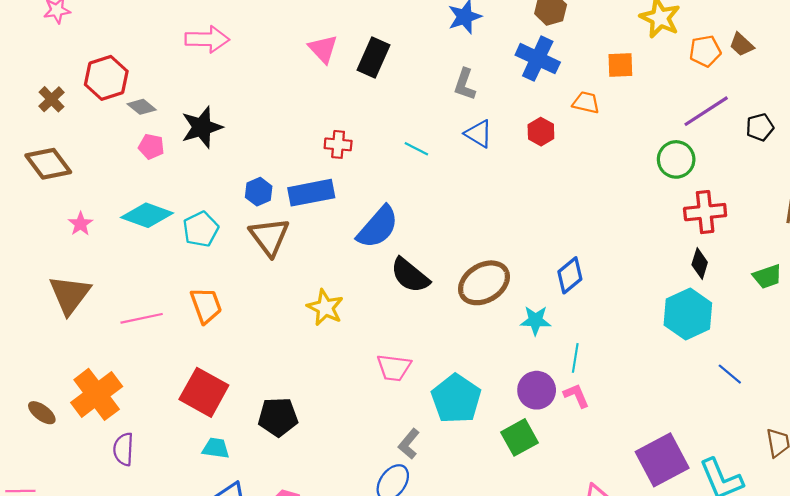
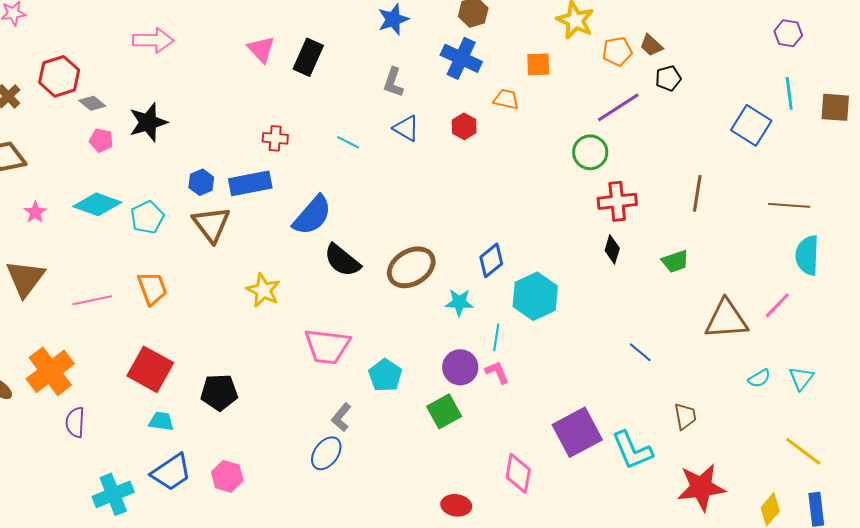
black pentagon: (760, 127) -> (668, 78), moved
cyan hexagon: (688, 314) -> (535, 296), moved
pink trapezoid: (394, 368) -> (327, 346), size x1.4
cyan pentagon: (456, 399) -> (385, 375), size x0.7

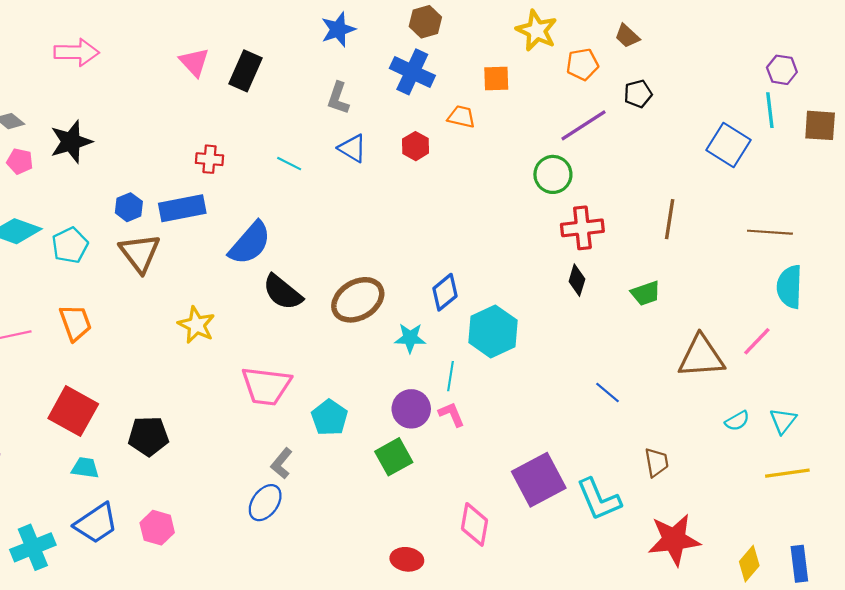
purple hexagon: (788, 33) -> (782, 70), moved
brown trapezoid: (651, 45) -> (627, 36), moved
yellow line: (803, 451) -> (787, 473), moved, turned -45

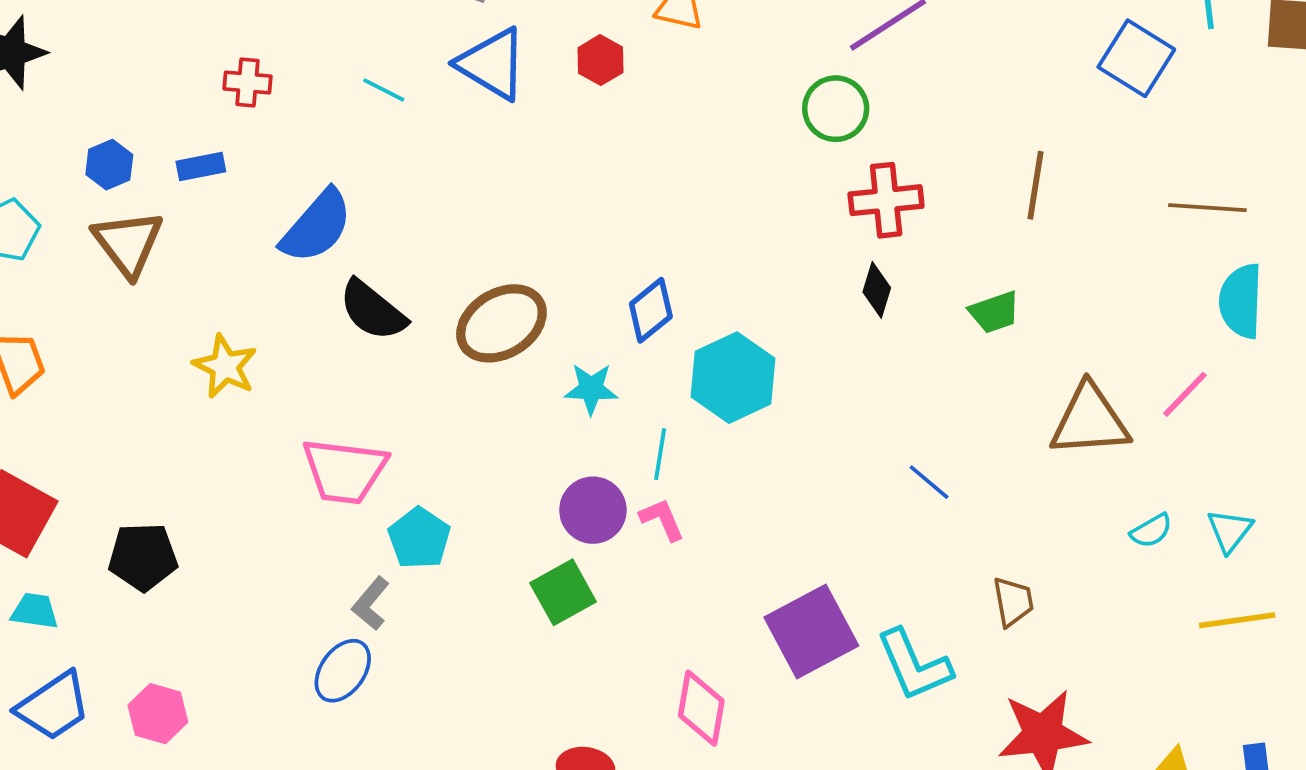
blue triangle: (352, 148) -> (492, 64), size x1.5
blue rectangle: (182, 208) -> (201, 167), size x0.6
cyan pentagon: (329, 418) -> (419, 538), moved

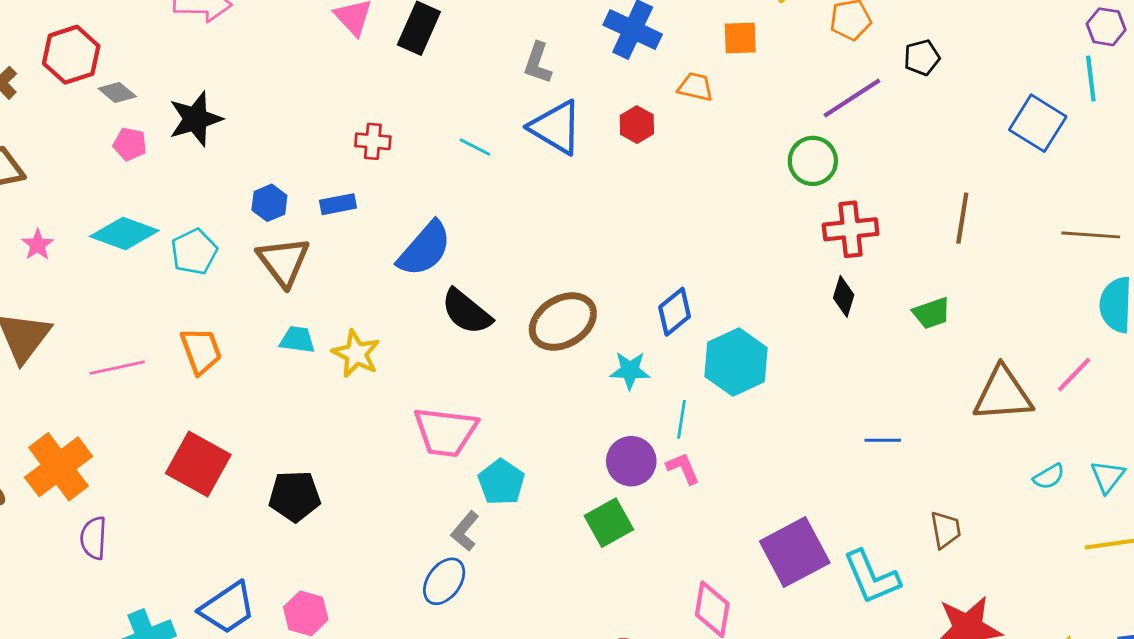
blue line: (929, 482) -> (883, 440), turned -40
cyan trapezoid: (35, 611) -> (297, 340), moved

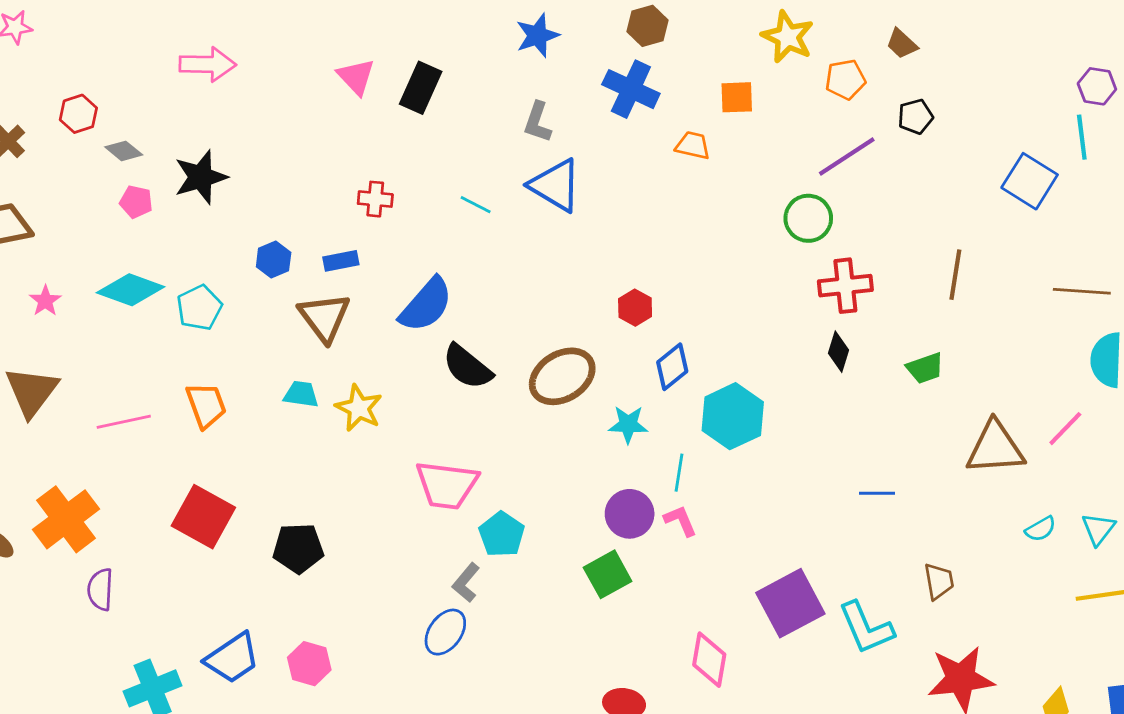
red hexagon: (71, 55) -> (78, 114), size x0.7
red hexagon: (637, 125) -> (635, 308), moved
brown triangle: (283, 261) -> (324, 317), moved

